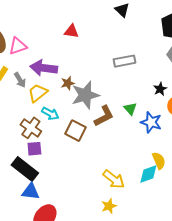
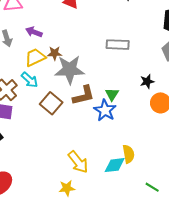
purple arrow: (44, 68) -> (34, 32), size x0.6
yellow trapezoid: (38, 93) -> (35, 57), moved
blue star: (151, 122) -> (105, 110), moved

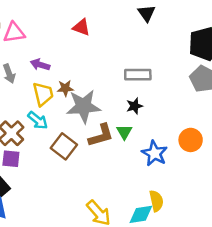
yellow trapezoid: (35, 57) -> (43, 94), turned 105
black star: (147, 81) -> (135, 106), moved
green triangle: (112, 94) -> (124, 132), moved
blue star: (105, 110) -> (155, 153), moved

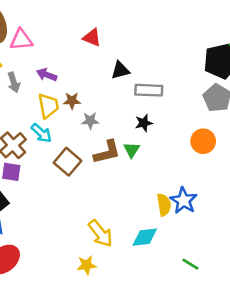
black triangle: (147, 13) -> (120, 70), moved, turned 48
gray star: (84, 106) -> (90, 121), size x0.5
orange circle: (191, 140) -> (203, 141), moved
blue star: (155, 153) -> (184, 201), moved
yellow semicircle: (156, 201) -> (164, 205), moved

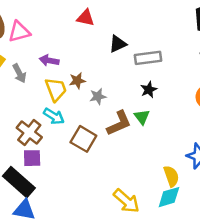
yellow semicircle: (164, 205) -> (171, 176), moved

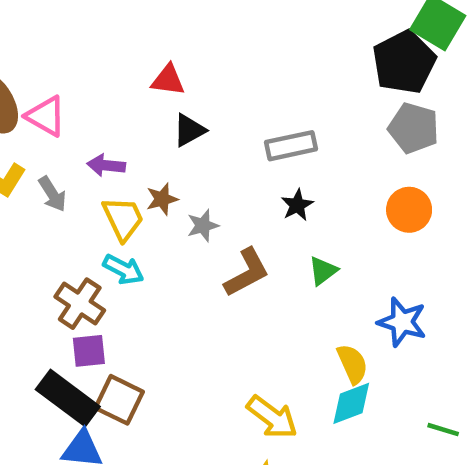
pink triangle: (19, 32) -> (46, 116), turned 50
black triangle: (118, 44) -> (189, 130), moved
green triangle: (142, 117) -> (323, 271), moved, turned 35
brown square: (83, 139) -> (119, 400), moved

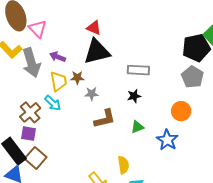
black triangle: (189, 130) -> (97, 52), size x1.8
gray arrow: (52, 194) -> (31, 63), size x1.8
blue star: (402, 322) -> (167, 140), moved
yellow semicircle: (353, 364) -> (123, 165), moved

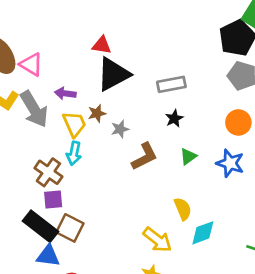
cyan arrow: (53, 103) -> (74, 153), turned 72

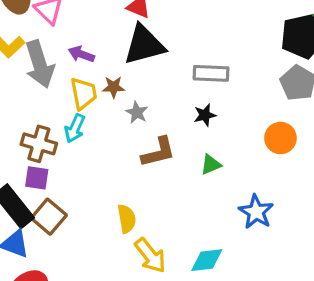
gray star: (120, 129) -> (137, 112), turned 30
blue star: (230, 163) -> (256, 212), moved
brown cross: (48, 172) -> (39, 144), turned -32
yellow semicircle: (183, 209) -> (127, 219), moved

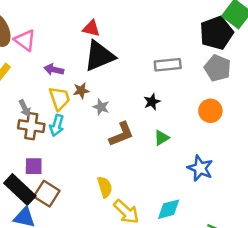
gray arrow: (40, 64) -> (25, 108), moved, size x0.5
gray rectangle: (211, 73) -> (168, 65), moved
brown cross: (39, 144) -> (31, 126), moved

